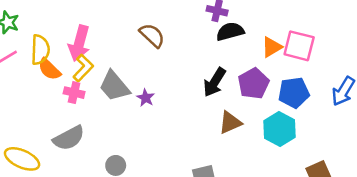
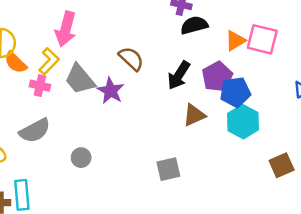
brown semicircle: (152, 35) -> (131, 59), moved
pink arrow: (79, 43) -> (66, 29), moved
blue pentagon: (294, 93) -> (235, 92), moved
purple star: (146, 98) -> (111, 91), size x1.5

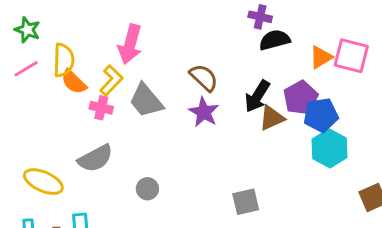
purple star: (111, 91) -> (204, 112), moved
brown triangle: (194, 115) -> (272, 118), moved

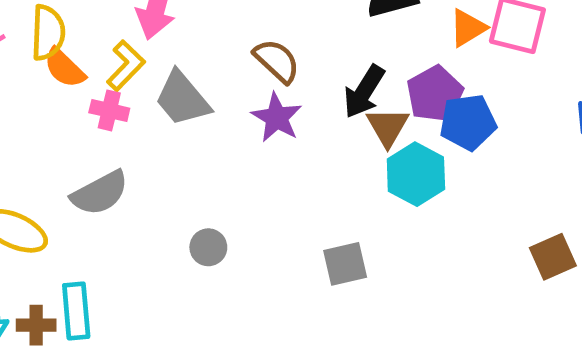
brown triangle: (272, 118) -> (388, 127), turned -36
cyan hexagon: (330, 148) -> (416, 174), moved
gray circle: (147, 189) -> (208, 247), moved

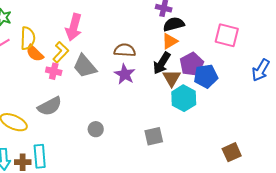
orange triangle: (468, 28) -> (170, 41), moved
brown semicircle: (277, 61) -> (125, 50), turned -40
brown square: (553, 257) -> (232, 152), moved

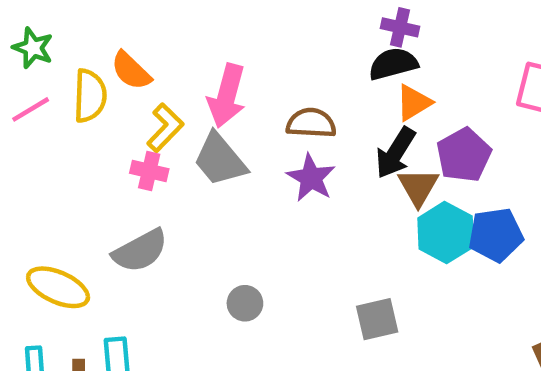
black semicircle: (174, 24) -> (393, 64), moved
pink arrow: (74, 27) -> (227, 96), moved
orange semicircle: (35, 53) -> (131, 71), moved
blue pentagon: (206, 76) -> (496, 235), moved

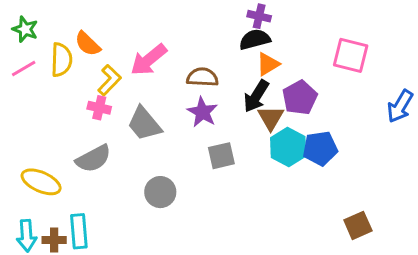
pink arrow: (227, 96) -> (149, 60), turned 36
gray trapezoid: (220, 160) -> (144, 124), moved
gray circle: (245, 303) -> (160, 192), size x1.4
gray square: (377, 319) -> (221, 156), moved

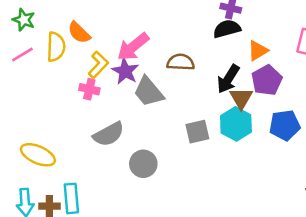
orange triangle: (268, 64) -> (258, 51), moved
purple star: (202, 112) -> (125, 71), moved
gray trapezoid: (144, 124) -> (148, 92), moved
cyan hexagon: (288, 147) -> (236, 124), moved
gray semicircle: (93, 159) -> (109, 134), moved

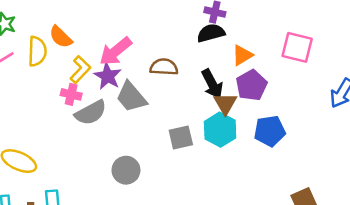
black arrow: (228, 79) -> (212, 84), turned -60
gray semicircle: (109, 134) -> (91, 113), moved

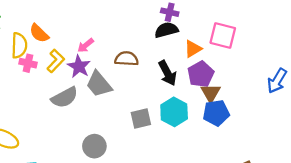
pink square: (297, 47) -> (223, 35), moved
pink arrow: (116, 51) -> (86, 45), size x0.6
pink cross: (71, 94) -> (28, 63), moved
brown triangle: (225, 104) -> (211, 93), moved

